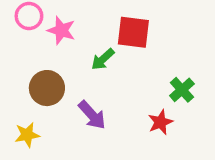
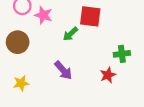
brown circle: (47, 88) -> (18, 42), moved
green cross: (182, 90) -> (122, 54), turned 35

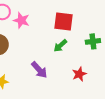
green arrow: (70, 34) -> (60, 46), moved
green cross: (122, 54) -> (93, 41), moved

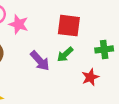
purple arrow: (39, 70) -> (40, 61), moved
red star: (79, 74) -> (90, 77), moved

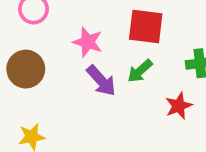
pink star: (18, 24) -> (88, 42), moved

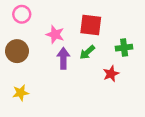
purple arrow: (101, 81) -> (63, 58), turned -138

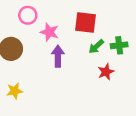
pink circle: (22, 14) -> (28, 15), moved
green arrow: (87, 52) -> (96, 47), moved

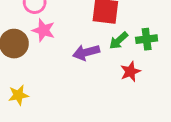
pink star: (49, 32) -> (43, 30), moved
purple arrow: (58, 56) -> (86, 52), moved, turned -105

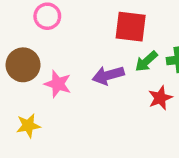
pink star: (43, 30) -> (58, 84), moved

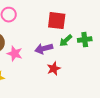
red star: (160, 98) -> (54, 69), moved

